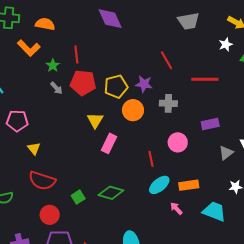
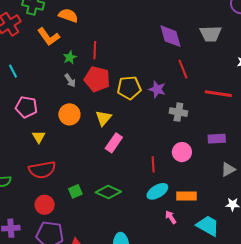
purple diamond: (110, 19) -> (171, 36), moved
orange circle: (133, 110) -> (69, 114), moved
red semicircle: (42, 181) -> (42, 170), turned -36

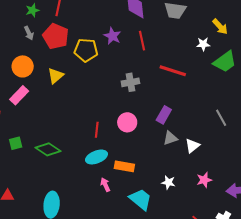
purple star: (157, 89) -> (112, 36), moved
gray cross: (178, 112) -> (130, 82), turned -30
purple rectangle: (217, 139) -> (164, 115), turned -66
pink rectangle: (114, 143) -> (19, 95), moved
gray triangle: (228, 169) -> (170, 138), moved

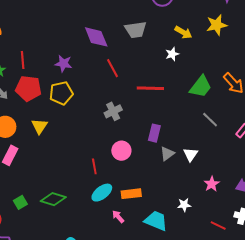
purple star: (112, 36) -> (63, 64), moved
green trapezoid: (225, 62) -> (201, 87), moved
white star: (168, 182) -> (184, 205), moved

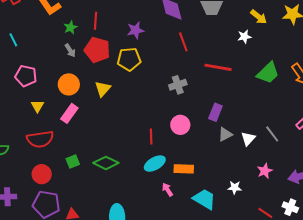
purple star: (63, 64) -> (135, 30), turned -30
gray line: (210, 120) -> (272, 134), moved

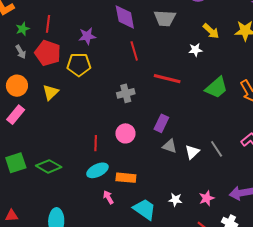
gray triangle: (225, 134) -> (170, 146), turned 42
green square: (73, 162) -> (16, 163), size x1.5
pink star: (265, 171) -> (207, 198), moved

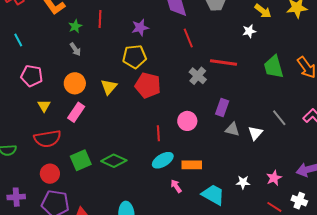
red pentagon: (48, 53) -> (148, 85), moved
green trapezoid: (216, 88) -> (274, 67), turned 120
gray cross: (126, 93) -> (198, 76), moved, turned -30
gray line: (217, 149) -> (279, 118), moved

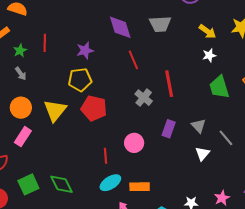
white star: (249, 31) -> (209, 55), moved
red line: (224, 63) -> (169, 84), turned 72
yellow triangle: (109, 87) -> (55, 110), size x1.4
gray triangle: (232, 129) -> (199, 126), moved, turned 35
green diamond: (114, 161) -> (61, 184), turned 40

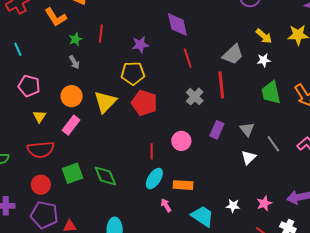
gray trapezoid: (160, 24) -> (233, 55), moved, turned -45
cyan ellipse: (110, 183) -> (154, 179), turned -30

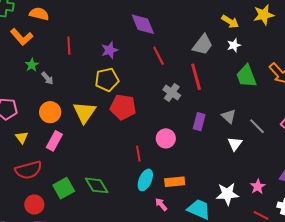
green star: (76, 39) -> (32, 65), moved
white star: (233, 206) -> (227, 194), size x1.6

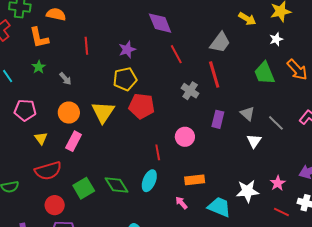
orange L-shape: (22, 37) -> (39, 38), turned 30
white star: (234, 45) -> (276, 39), moved
green star: (32, 65) -> (39, 67), moved
cyan ellipse: (145, 180) -> (149, 181), moved

